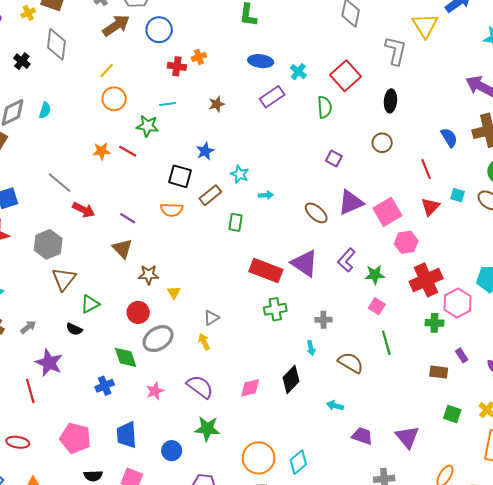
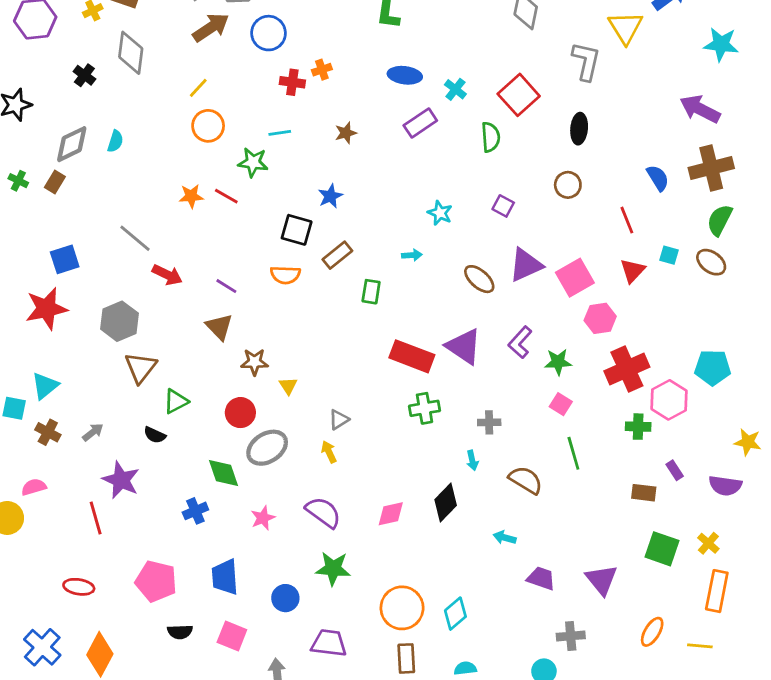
cyan star: (240, 174) -> (440, 213), moved
green square: (452, 414) -> (662, 549), size x1.4

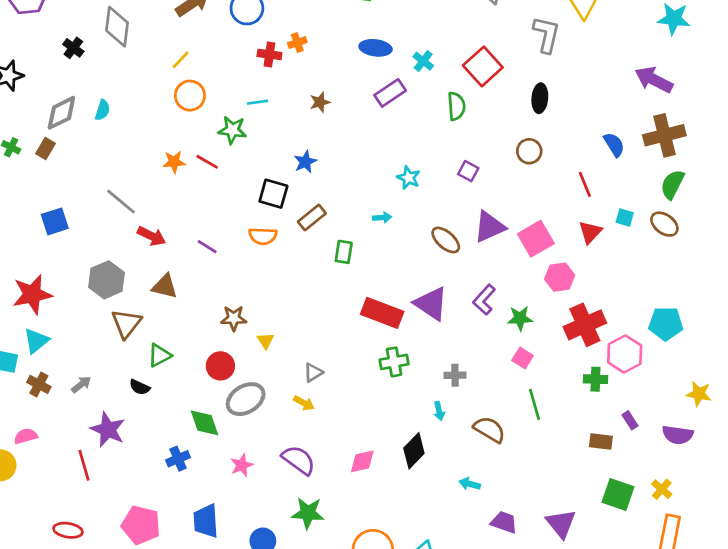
red star: (46, 309) -> (32, 294), moved
brown triangle: (219, 327) -> (165, 286), moved, turned -32
yellow arrow: (329, 452) -> (304, 403), turned 144

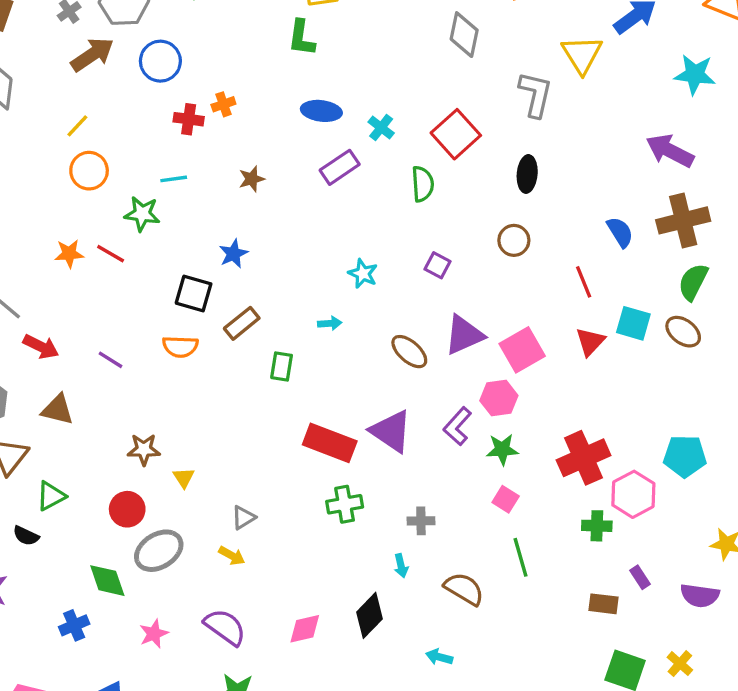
cyan square: (625, 217) -> (633, 323), size x1.5
pink hexagon: (560, 277) -> (499, 398), moved

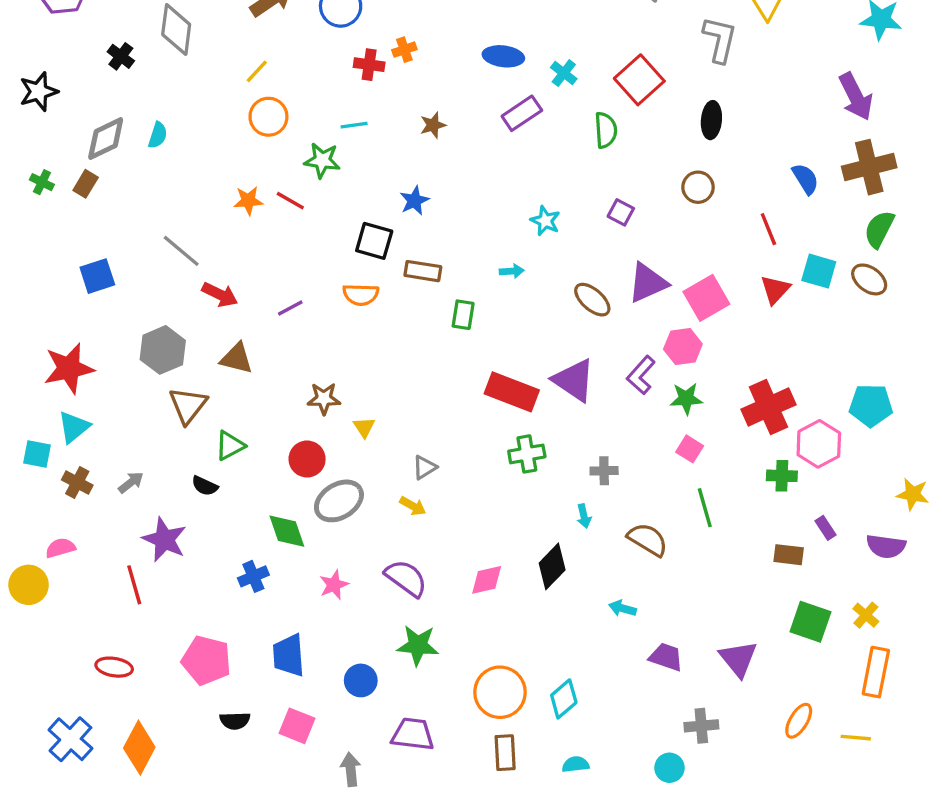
purple arrow: (670, 151) -> (856, 97), turned -144
brown rectangle: (242, 323) -> (423, 271), turned 48
purple line: (111, 360) -> (290, 308), turned -60

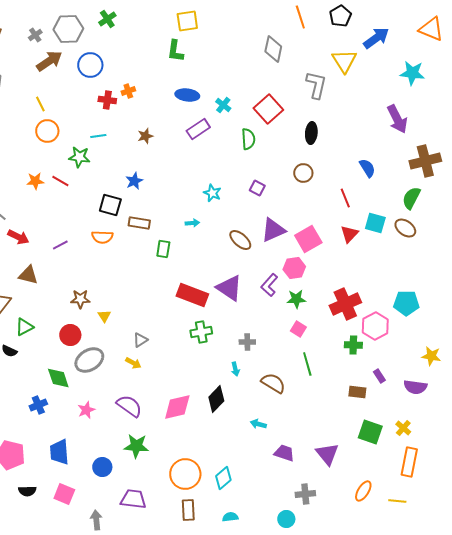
yellow line: (257, 71) -> (40, 104), turned -70
brown cross: (869, 167) -> (425, 161), moved
pink diamond: (487, 580) -> (177, 407), size x1.4

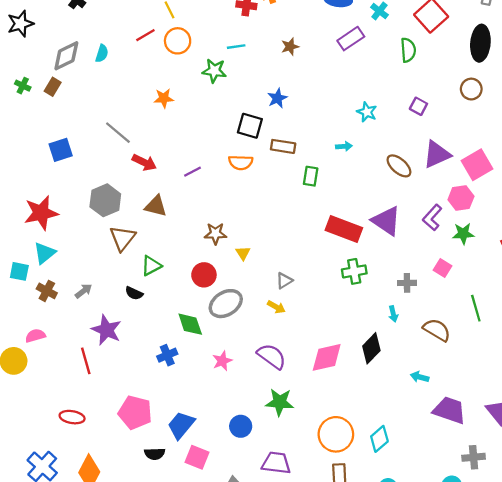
black ellipse: (311, 133) -> (480, 43), size x1.4
red line: (60, 181) -> (145, 35), moved, turned -60
pink square: (298, 329) -> (443, 268), moved
blue trapezoid: (59, 452) -> (181, 425), moved, turned 44
purple trapezoid: (284, 453) -> (449, 410), size x1.4

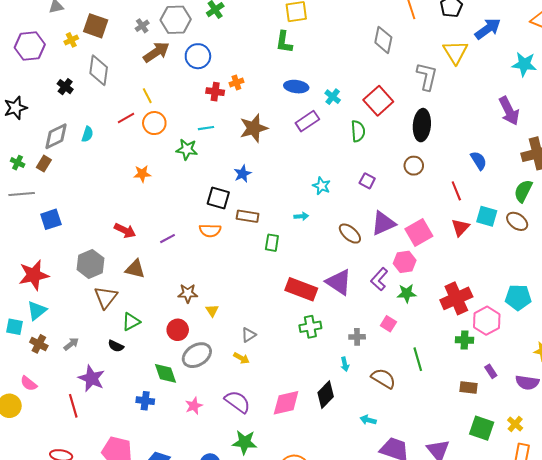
brown star: (290, 47) -> (254, 128), size x1.8
gray line: (118, 133) -> (22, 194), moved, turned -45
pink semicircle: (35, 336) -> (29, 383), turned -126
blue cross: (167, 355) -> (145, 401), turned 30

